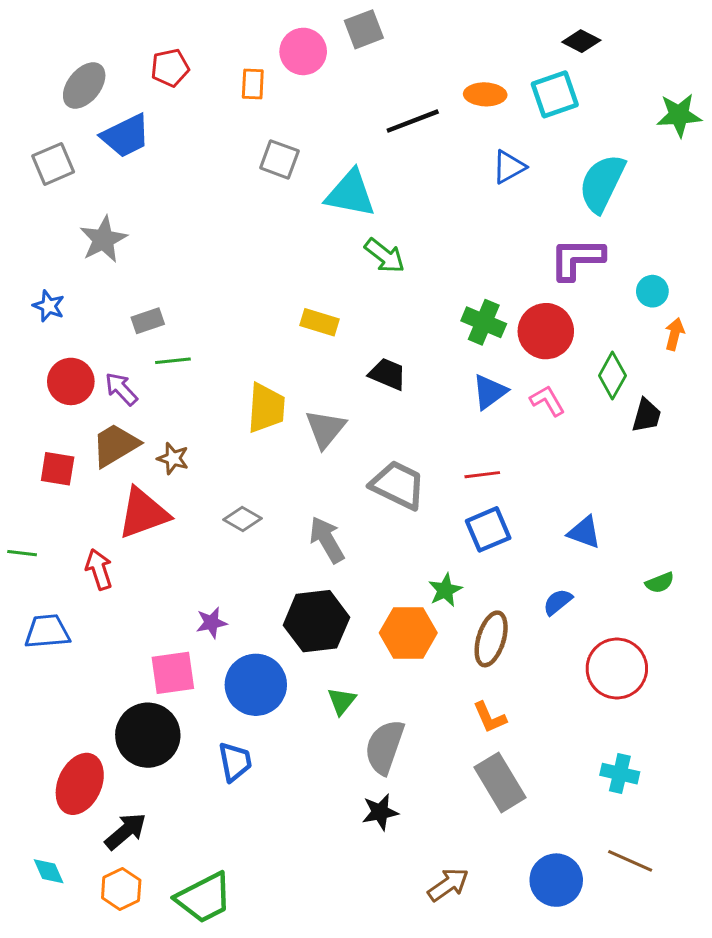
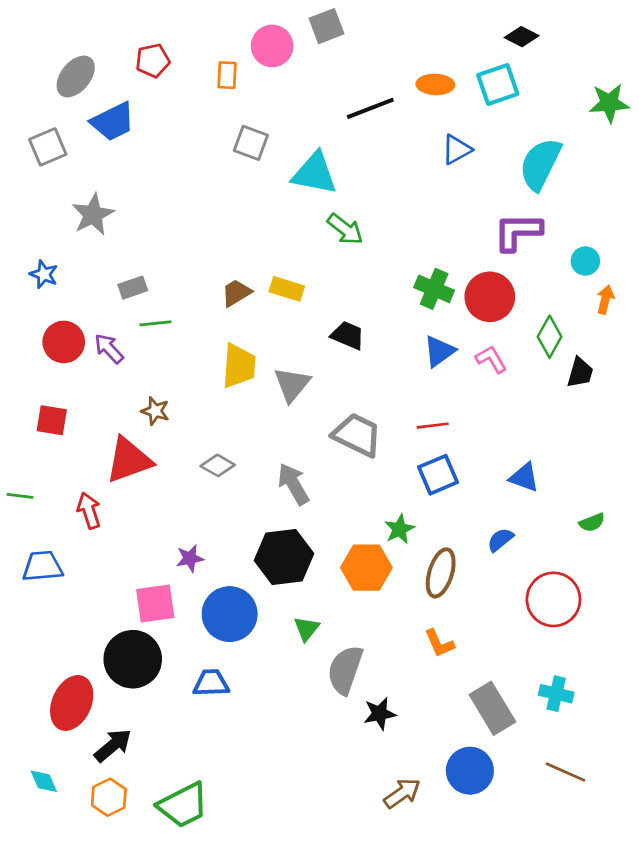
brown trapezoid: (115, 445) -> (236, 293), moved, size x0.7
blue trapezoid: (235, 762) -> (211, 683), turned -81
gray rectangle: (500, 782) -> (492, 708), moved
black star: (380, 812) -> (380, 714), moved
blue circle: (556, 880) -> (470, 771), moved

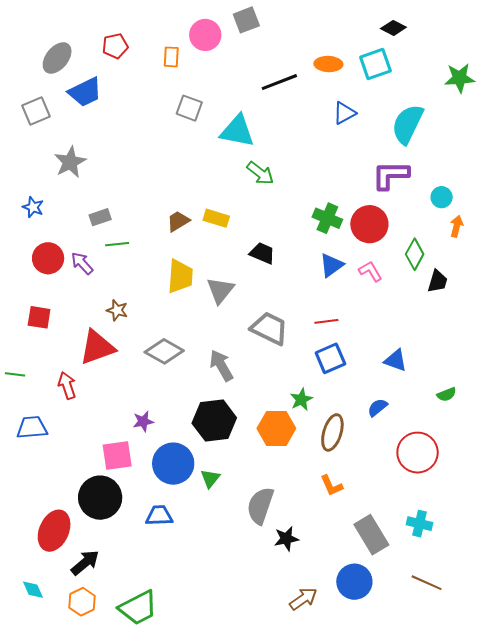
gray diamond: (218, 465) -> (164, 351), size x1.5
green triangle: (307, 629) -> (210, 479), moved

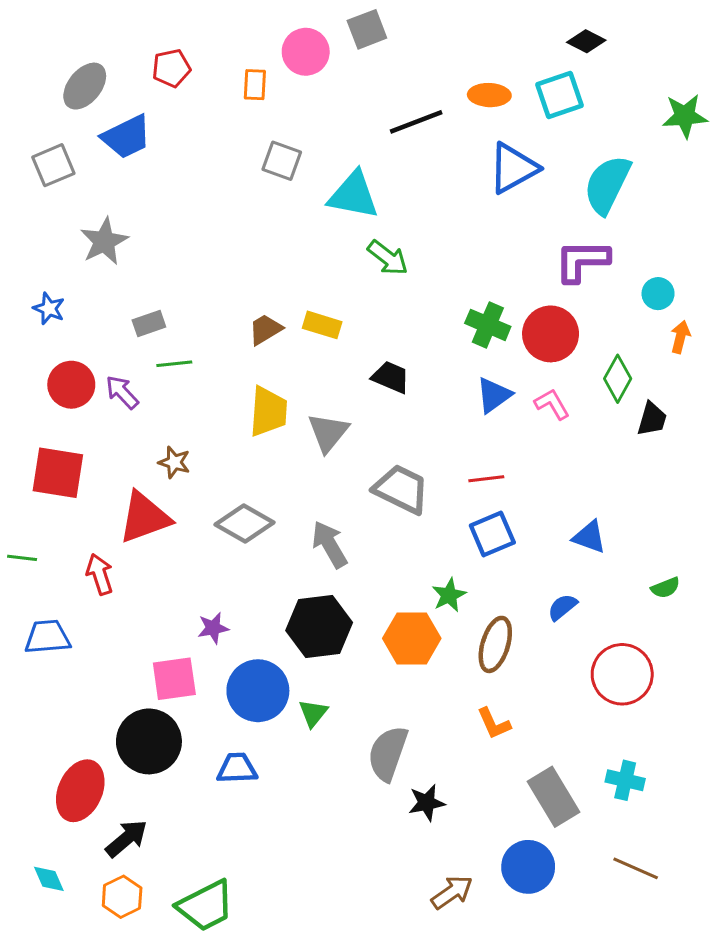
blue triangle: (344, 113) -> (513, 168), size x1.5
red square: (39, 317) -> (58, 473), size x1.5

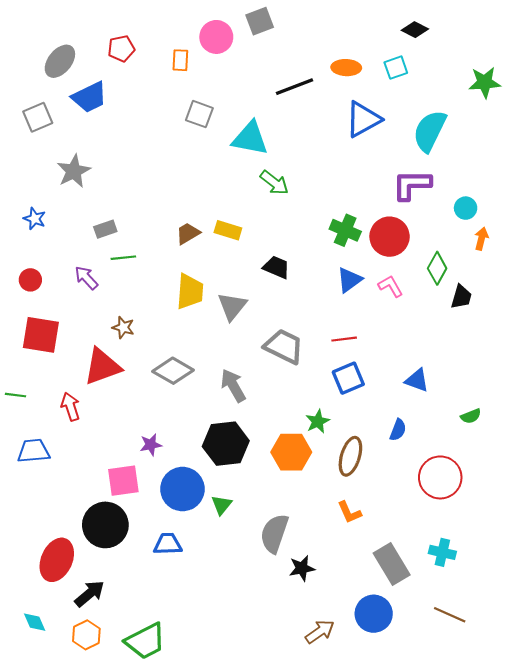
cyan square: (559, 95) -> (396, 68), size x0.7
red circle: (71, 385) -> (30, 280), moved, size x0.7
blue semicircle: (562, 607) -> (398, 430), turned 150

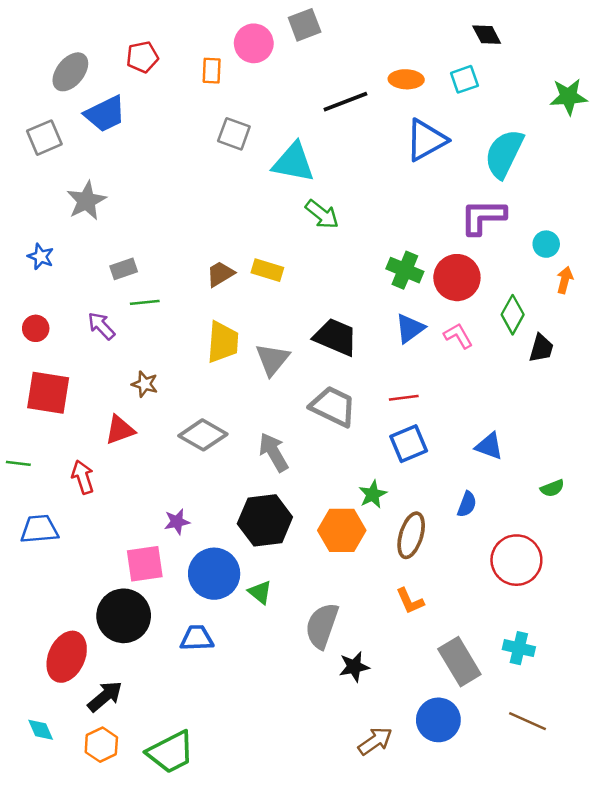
black diamond: (415, 30) -> (487, 35), turned 35
black trapezoid: (276, 267) -> (336, 337), moved, size x1.4
red triangle: (102, 367) -> (120, 430), size x0.7
green triangle: (222, 505) -> (260, 592), turned -30

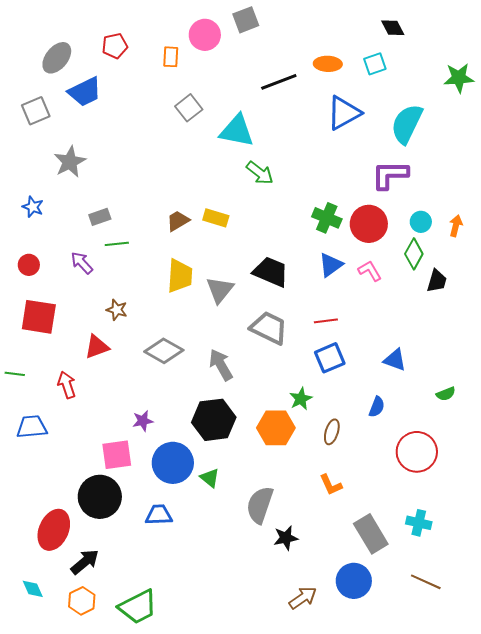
gray square: (234, 134) -> (189, 108), turned 32
cyan circle: (546, 244) -> (421, 222), moved
brown ellipse: (411, 535) -> (332, 432), size x0.7

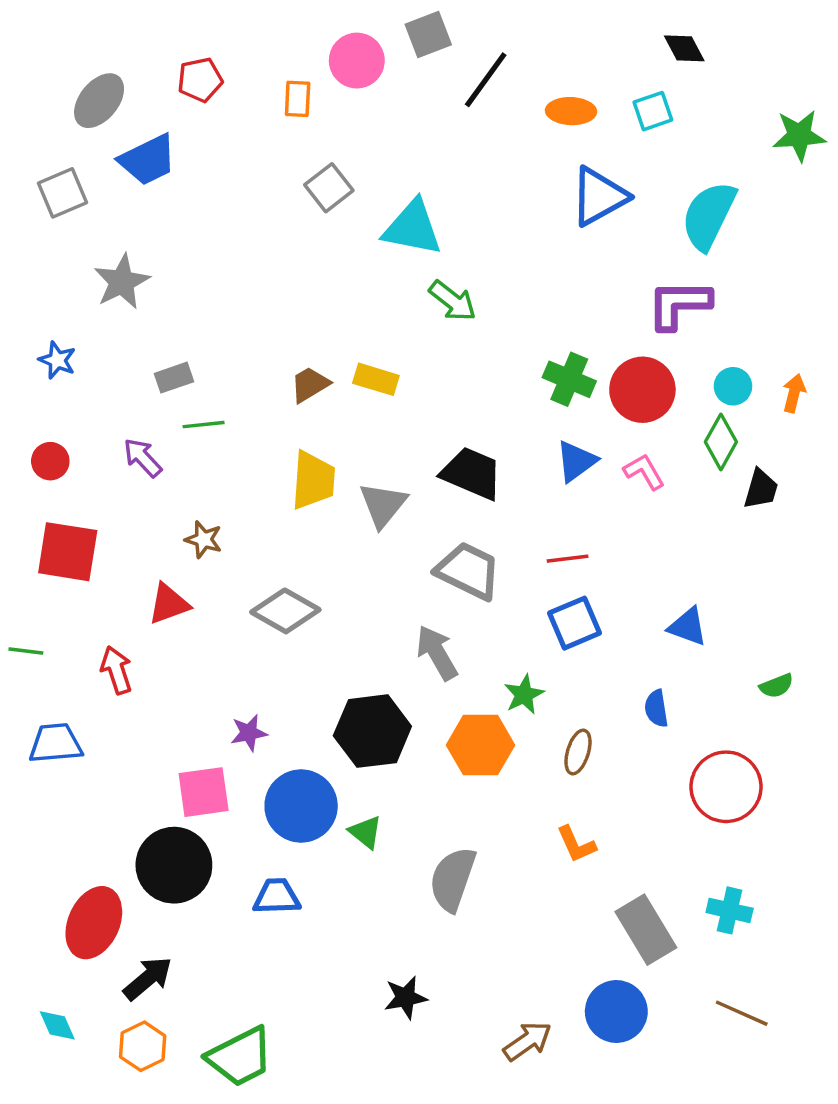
black line: (279, 82) -> (486, 80), moved, turned -33
gray arrow: (221, 365) -> (437, 653), moved
blue semicircle: (377, 407) -> (656, 708), turned 150
black star: (286, 538) -> (406, 998), moved

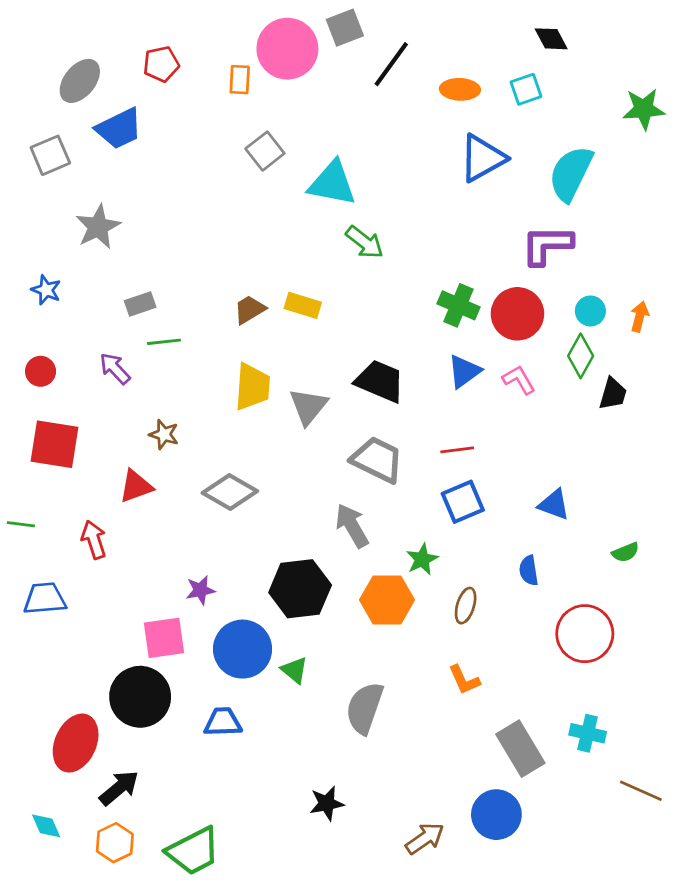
pink circle: (357, 61) -> (287, 49), size x1.4
brown line: (742, 1013) -> (641, 791), moved

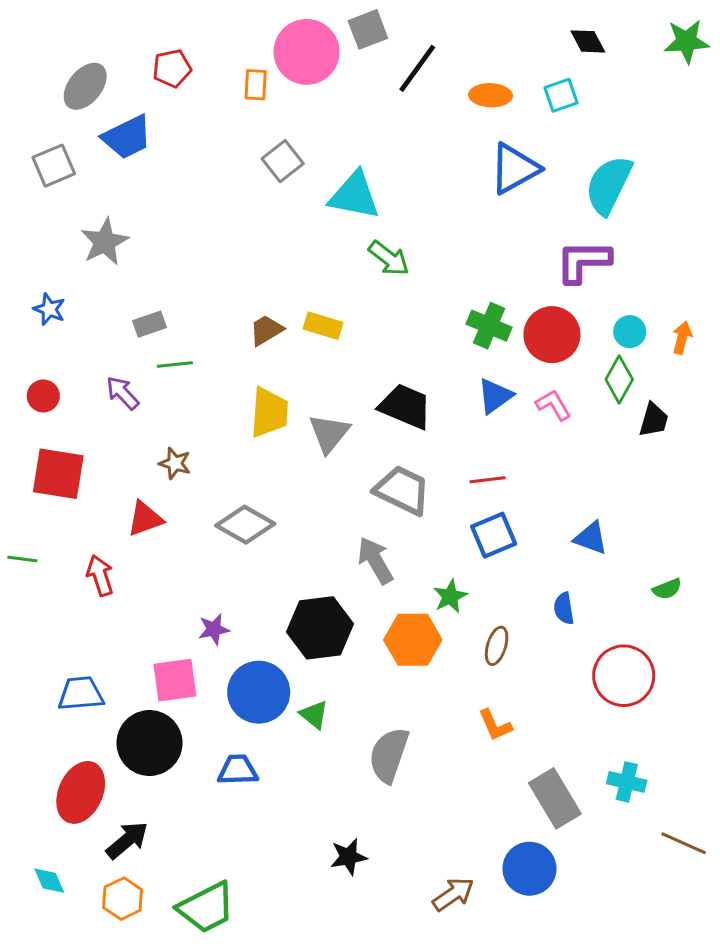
green star: (644, 109) -> (687, 41), moved
blue trapezoid: (45, 599) -> (81, 694), moved

